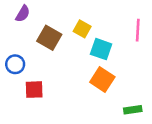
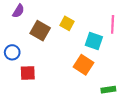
cyan square: (101, 49) -> (94, 41), moved

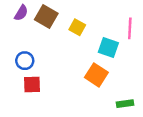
brown square: (40, 31) -> (46, 16), moved
blue circle: (12, 52) -> (25, 61), moved

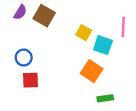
yellow square: (77, 27) -> (84, 33), moved
green rectangle: (125, 104) -> (105, 98), moved

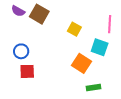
purple semicircle: (20, 12) -> (18, 11), turned 88
cyan square: (103, 45) -> (100, 47), moved

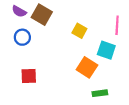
blue circle: (21, 51) -> (22, 37), moved

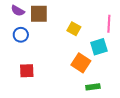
brown square: (42, 15) -> (39, 14), turned -30
cyan square: (106, 50) -> (99, 47), turned -36

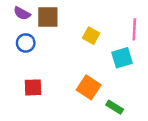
orange square: (81, 63) -> (89, 87), moved
green rectangle: (93, 87) -> (115, 107), turned 40

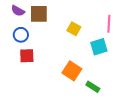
red square: (33, 87) -> (27, 56), moved

